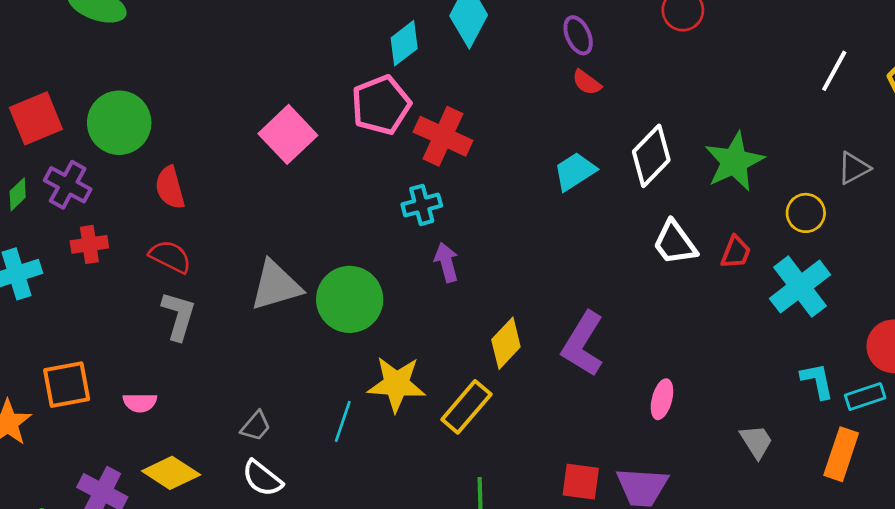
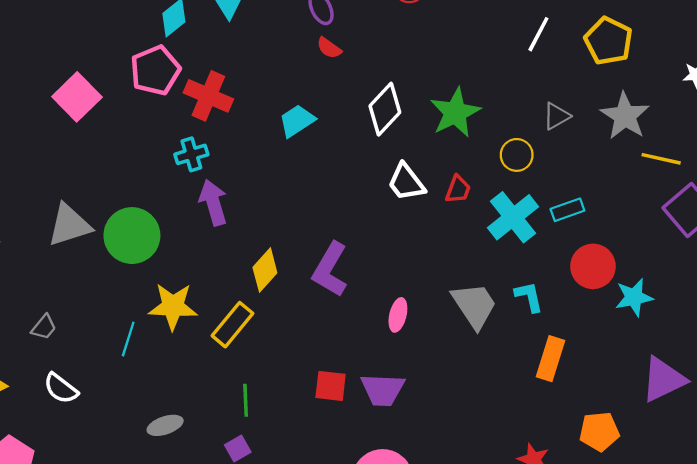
cyan trapezoid: (575, 171) -> (297, 121), moved
purple arrow: (446, 262) -> (213, 203), size x1.4
cyan rectangle: (865, 397) -> (567, 210), moved
gray trapezoid: (256, 426) -> (44, 327), moved
gray trapezoid: (756, 442) -> (474, 305), moved, size x1.6

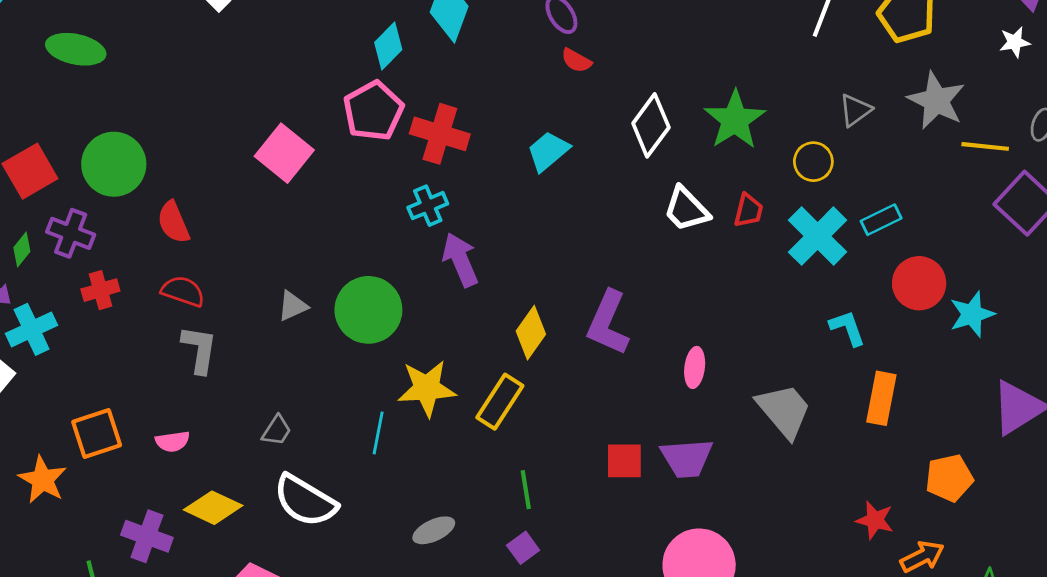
gray triangle: (69, 225) -> (293, 306), size x0.6
gray trapezoid: (474, 305) -> (784, 411), moved
white semicircle: (61, 388) -> (305, 501), size x1.5

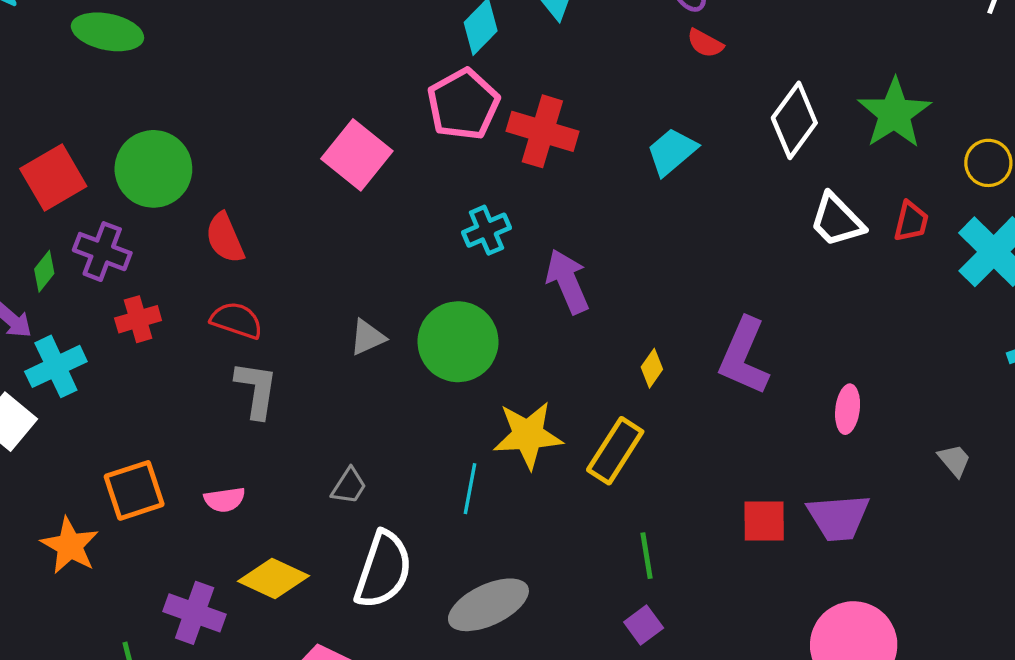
cyan cross: (428, 206) -> (486, 230), moved
yellow diamond: (531, 333) -> (652, 368), size x0.6
gray trapezoid: (784, 411) -> (954, 460), size x0.5
white semicircle: (305, 501) -> (383, 570), turned -102
gray ellipse: (434, 530) -> (488, 605), moved, size x1.6

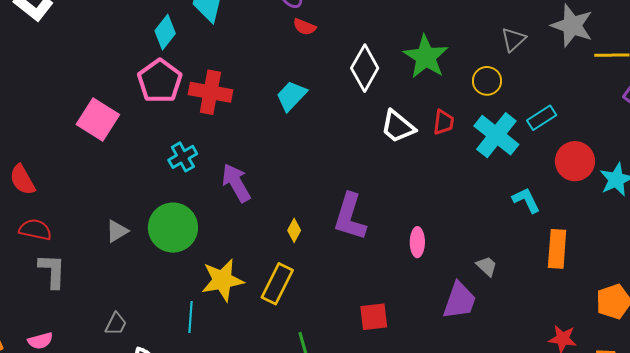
purple trapezoid: (838, 517) -> (459, 301), moved, turned -60

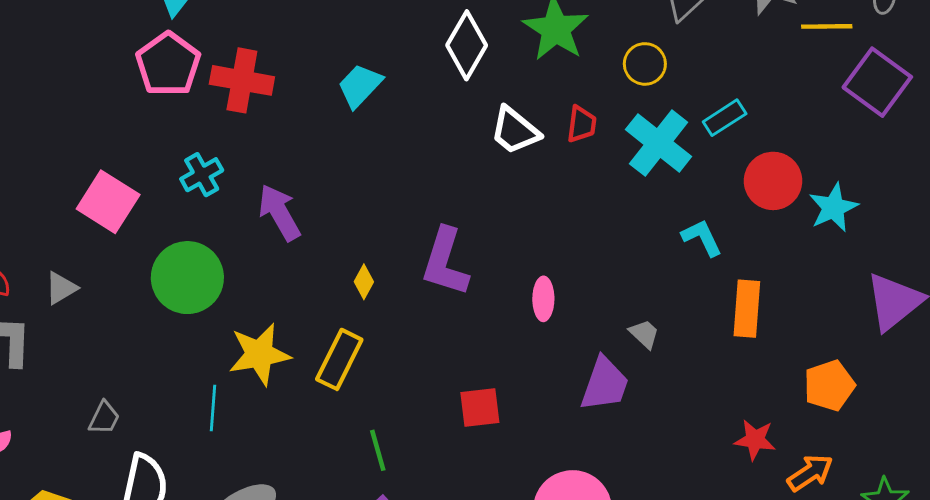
pink square: (98, 120) -> (108, 202), moved
gray triangle: (117, 231) -> (61, 288), moved

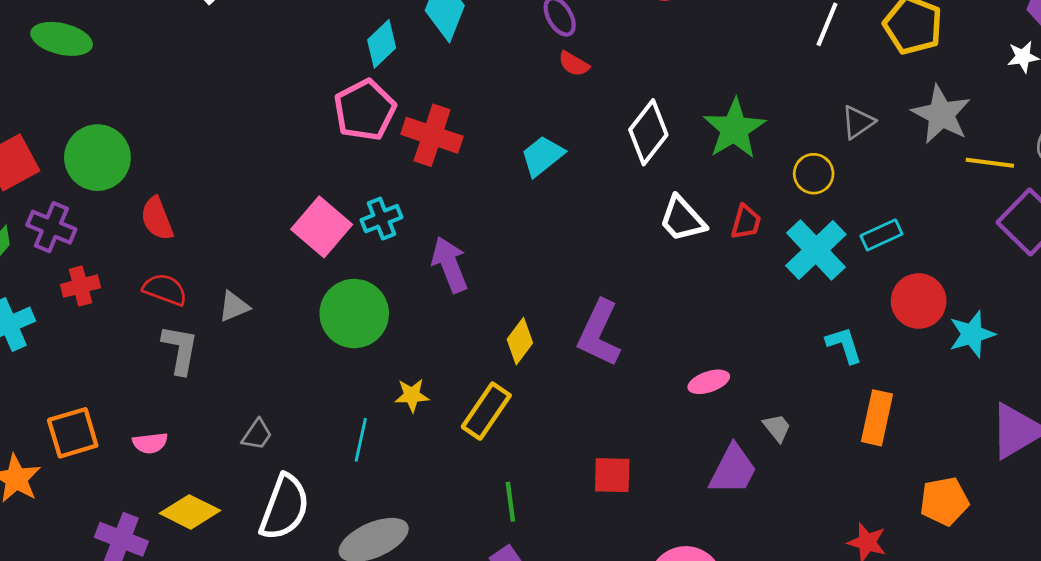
pink square: (108, 202) -> (322, 227), moved
yellow diamond: (364, 282) -> (520, 341), size x1.4
pink ellipse: (543, 299) -> (709, 382), moved, turned 63
yellow star: (259, 354) -> (412, 395), size x0.6

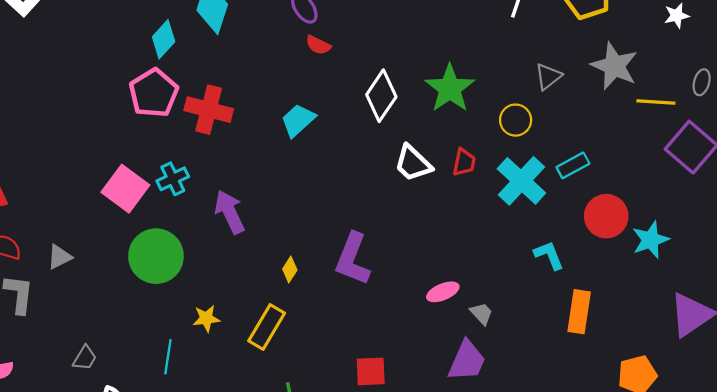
yellow diamond: (520, 341) -> (290, 269), size x0.7
gray trapezoid: (777, 428) -> (481, 314), moved

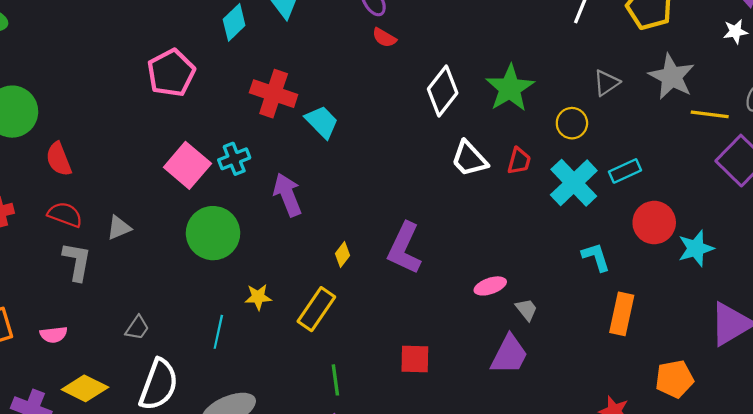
pink pentagon: (154, 93) -> (171, 73), moved
cyan trapezoid: (298, 120) -> (322, 122), moved, turned 84

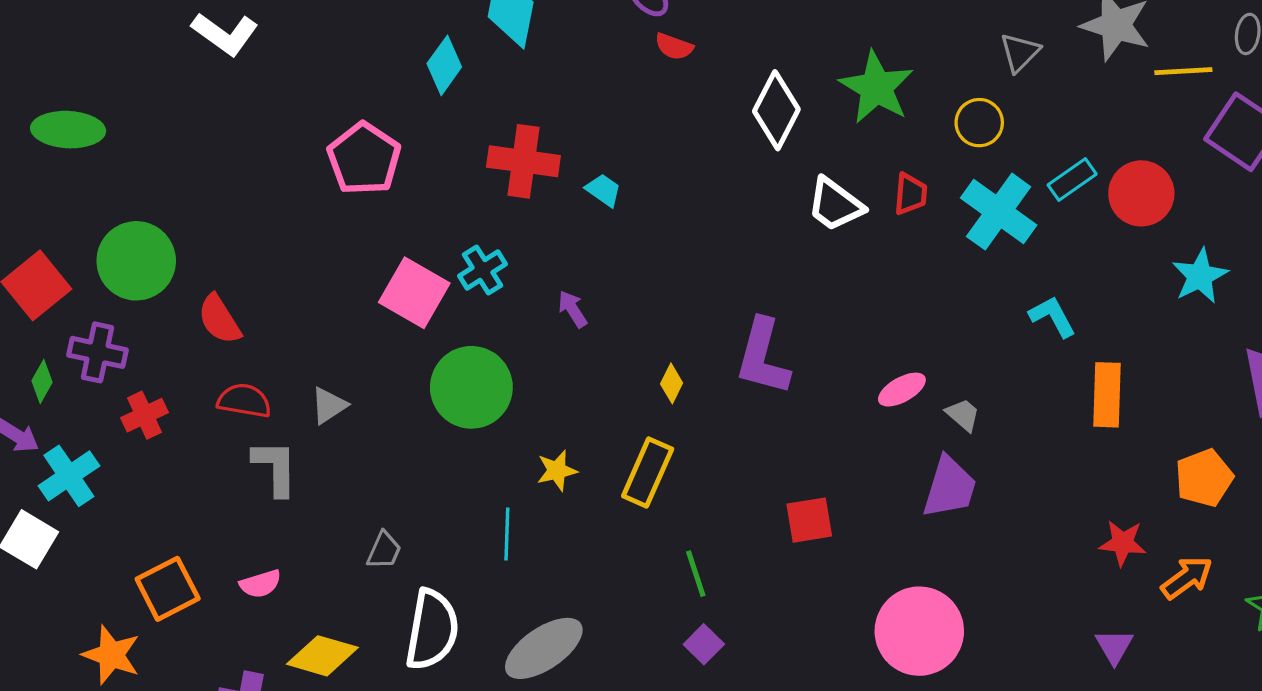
cyan trapezoid: (322, 122) -> (603, 190), size x0.7
purple arrow: (288, 195) -> (573, 309), size x0.6
red circle: (654, 223) -> (1141, 193), moved

